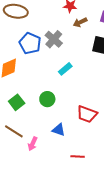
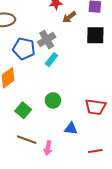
gray cross: (54, 39) -> (47, 40), turned 30
cyan rectangle: (65, 69) -> (51, 60), moved

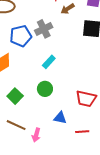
blue pentagon: (24, 49) -> (21, 36), turned -30
cyan rectangle: (51, 60) -> (49, 62), moved
red line: (95, 151) -> (82, 132), moved

